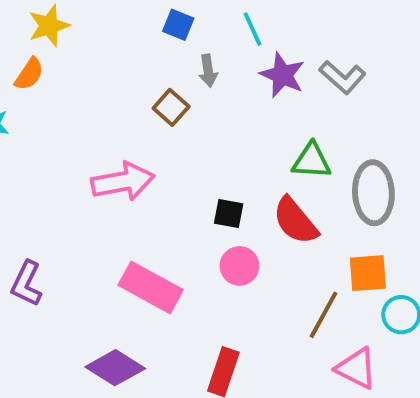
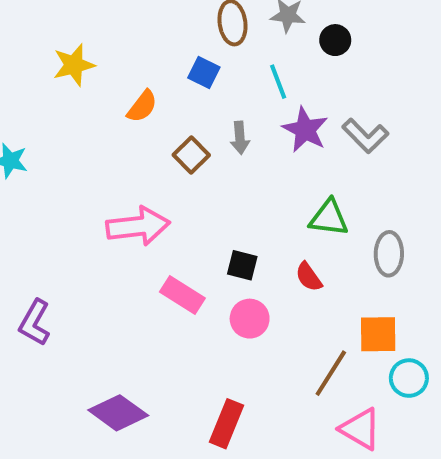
gray arrow: (208, 71) -> (240, 138), moved
orange semicircle: (29, 74) -> (142, 106), moved
gray ellipse: (373, 193) -> (389, 254), size x0.7
red semicircle: (295, 221) -> (309, 277), size x0.6
pink rectangle: (151, 287) -> (182, 295), moved, size x0.7

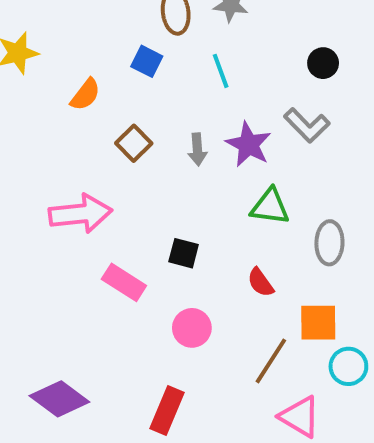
black circle: (335, 40) -> (323, 63), moved
purple star: (305, 130) -> (249, 145), moved
gray arrow: (240, 138) -> (197, 149), moved
red semicircle: (309, 277) -> (260, 282), moved
pink circle: (250, 319) -> (192, 328), moved

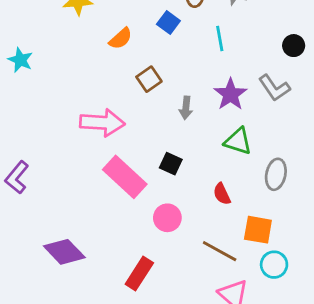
gray arrow: (197, 149) -> (186, 108), moved
pink rectangle: (124, 282) -> (125, 177), size x1.4
brown line: (271, 361) -> (220, 251), turned 76

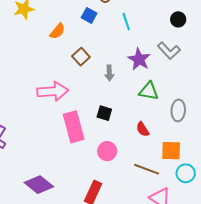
pink rectangle: (125, 177) -> (74, 127), turned 40

